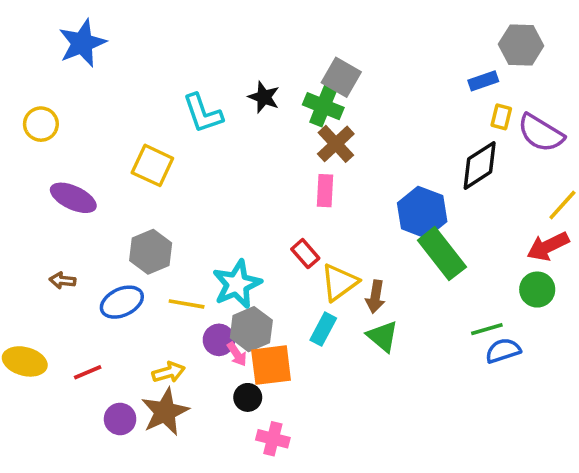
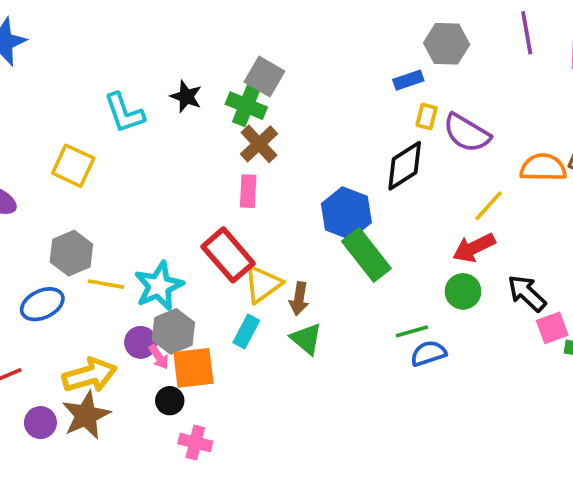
red rectangle: (305, 254) -> (228, 255), size x1.8
yellow line: (187, 304) -> (106, 284), moved
yellow arrow: (169, 372) -> (90, 375), size x1.6

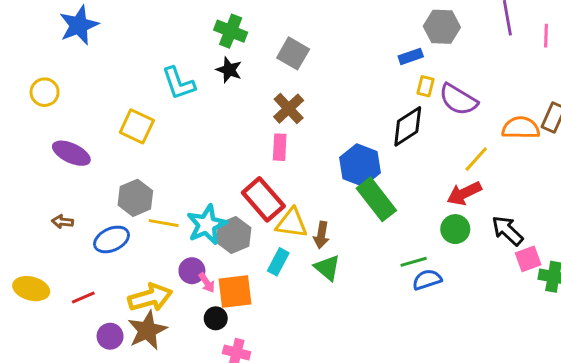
green cross: (246, 106) -> (231, 31), moved
yellow triangle: (263, 284) -> (292, 223), turned 44
gray hexagon: (173, 331) -> (234, 235), moved

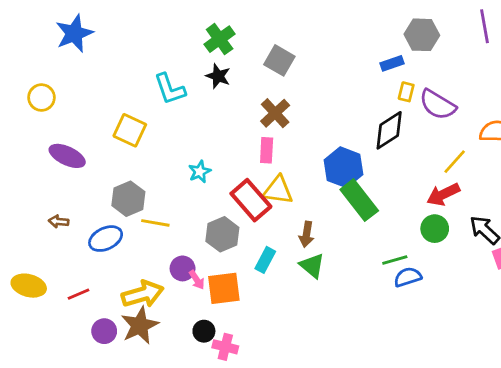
green cross: (231, 31) -> (220, 39), turned 32
yellow triangle: (292, 223) -> (278, 190), moved
cyan star: (207, 225) -> (200, 172), moved, size x0.6
black circle: (216, 318) -> (204, 331), moved

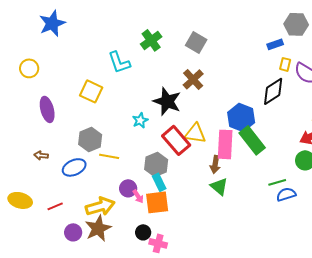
green cross: (220, 39) -> (151, 40), moved
black star: (218, 76) -> (167, 101), moved, size x1.6
pink rectangle: (267, 150) -> (225, 144), moved, size x1.6
purple ellipse: (67, 156) -> (47, 109), turned 50
cyan rectangle: (265, 260) -> (159, 182), moved, turned -54

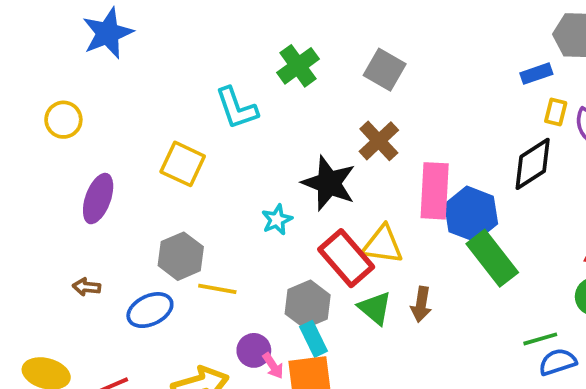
purple ellipse: (47, 109) -> (98, 199), turned 35
pink rectangle: (225, 144) -> (435, 191), moved
green triangle: (219, 186) -> (375, 308), moved

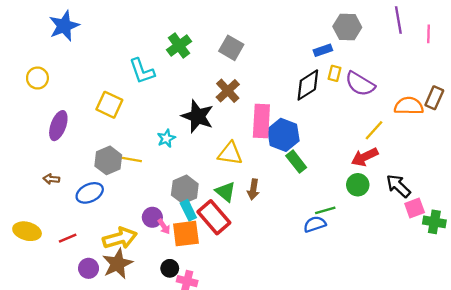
black diamond: (533, 164) -> (308, 85), moved
red rectangle: (346, 258) -> (214, 217), moved
green rectangle: (492, 258) -> (296, 162), size x0.7
yellow line: (217, 289) -> (130, 159), moved
blue semicircle: (558, 362) -> (315, 224), moved

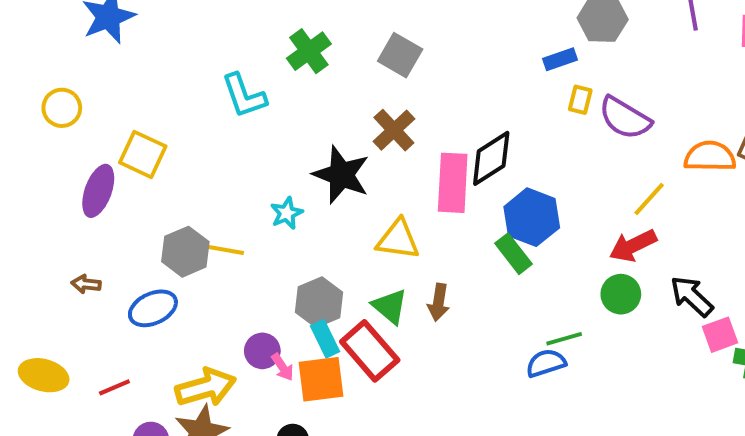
black diamond: (308, 85) -> (491, 158), moved
yellow square: (109, 105) -> (143, 154), moved
blue hexagon: (283, 135) -> (532, 217), moved

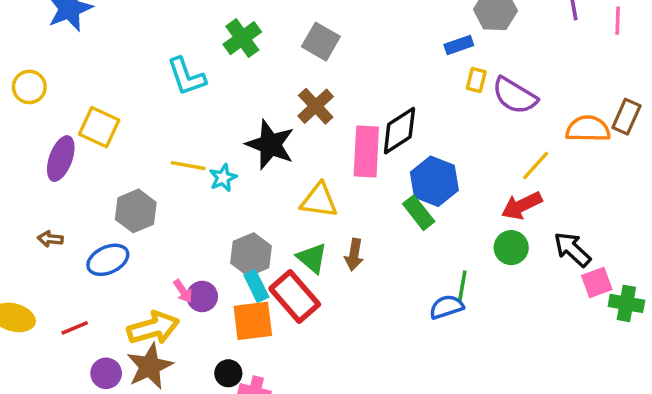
yellow line: (224, 250) -> (188, 166), moved
green line: (564, 339) -> (462, 286), turned -64
pink arrow: (283, 367) -> (183, 291), moved

